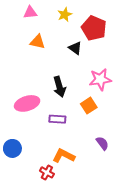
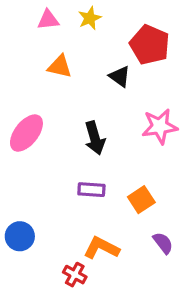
yellow star: (65, 15) -> (90, 18), moved
pink ellipse: (27, 103) -> (26, 133), moved, turned -35
orange square: (89, 106) -> (141, 200), moved
purple semicircle: (102, 143) -> (163, 243), moved

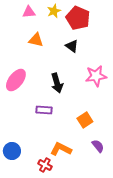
red pentagon: (150, 45) -> (78, 18), moved
purple rectangle: (91, 190) -> (44, 110), moved
blue circle: (20, 236) -> (12, 151), moved

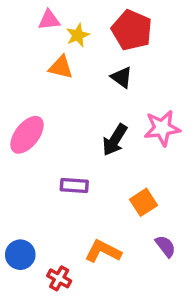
yellow star: (54, 11) -> (78, 35), moved
black arrow: (57, 83) -> (115, 140), moved, turned 48
red cross: (45, 165) -> (59, 278), moved

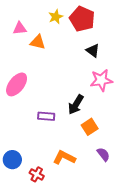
pink triangle: (49, 20) -> (20, 28), moved
yellow star: (78, 35) -> (56, 17), moved
black triangle: (122, 77) -> (93, 51), moved
black arrow: (115, 140) -> (76, 105), moved

